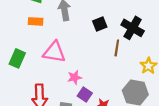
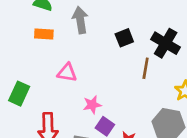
pink triangle: (54, 52) -> (67, 73), size x0.7
green rectangle: (17, 58) -> (19, 94), moved

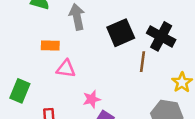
orange rectangle: (44, 34) -> (50, 45), moved
black square: (124, 38) -> (121, 33), size x1.5

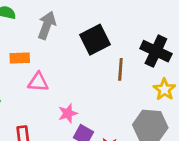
gray arrow: (77, 17) -> (47, 25), turned 35
black cross: (161, 36) -> (156, 51), moved

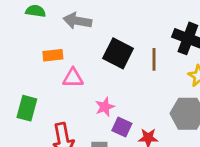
gray arrow: (47, 25) -> (77, 21), turned -96
black square: (95, 40) -> (118, 53), moved, turned -32

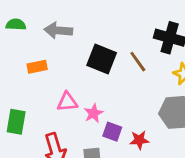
brown line: (154, 59) -> (138, 62), turned -30
pink triangle: (73, 78) -> (67, 102), moved

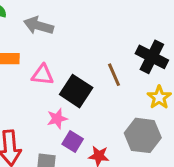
black square: (102, 59) -> (76, 91), moved
pink triangle: (67, 102) -> (43, 75), moved

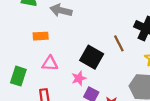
pink triangle: (43, 75) -> (50, 63), moved

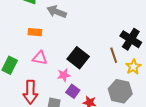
brown line: (119, 43) -> (114, 55), moved

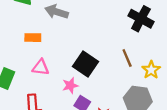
black cross: (131, 39) -> (141, 19), moved

